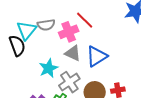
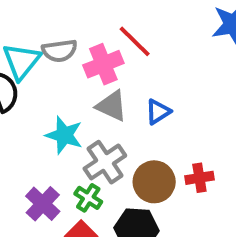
blue triangle: (97, 56) -> (158, 112), size x0.6
cyan star: (48, 68) -> (64, 135), turned -30

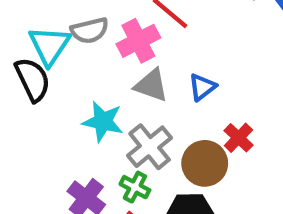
red cross: (199, 178) -> (238, 138), moved, turned -32

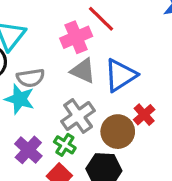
gray semicircle: (90, 30) -> (31, 78), moved
blue triangle: (202, 87) -> (120, 75), size x1.6
cyan star: (103, 122) -> (20, 99), moved

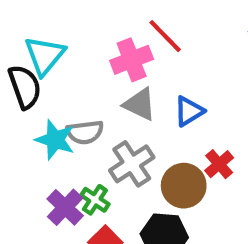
blue triangle: (120, 75) -> (189, 111), size x0.7
gray semicircle: (31, 78) -> (85, 132), moved
green cross: (65, 145) -> (95, 200), moved

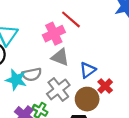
blue triangle: (189, 111) -> (88, 70), moved

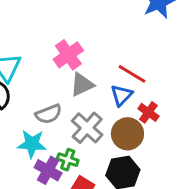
red line: (71, 19) -> (132, 74), moved
gray triangle: (60, 57) -> (82, 85), turned -36
cyan star: (16, 80) -> (32, 144), moved

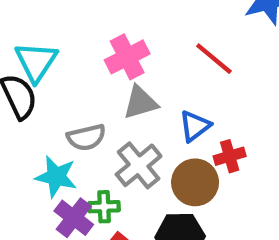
red line: (132, 74) -> (214, 59), moved
red cross: (148, 112) -> (230, 156), turned 30
green cross: (68, 160) -> (104, 207), turned -30

